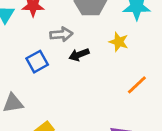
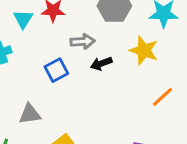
yellow star: (119, 42) -> (144, 50), size x1.4

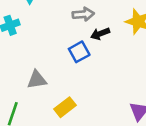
blue square: (56, 70) -> (79, 52), moved

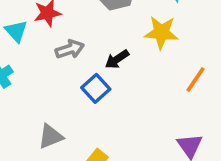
gray arrow: (83, 14) -> (70, 49), moved

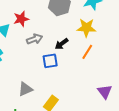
orange line: (196, 80) -> (87, 52), moved
blue square: (96, 88) -> (50, 61), turned 35

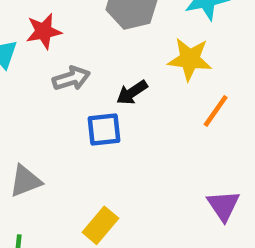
orange line: (87, 52) -> (216, 111), moved
gray triangle: (25, 89) -> (25, 181), moved

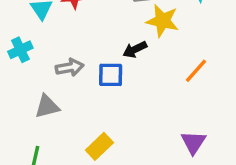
yellow star: (190, 59) -> (162, 21), moved
gray arrow: (71, 78) -> (70, 67), moved

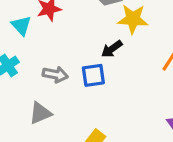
gray arrow: (70, 67) -> (55, 75), turned 30

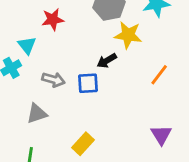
cyan triangle: (21, 26) -> (27, 45), moved

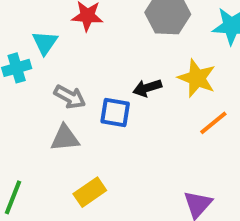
yellow star: (128, 35) -> (197, 78), moved
gray triangle: (37, 114) -> (65, 138), moved

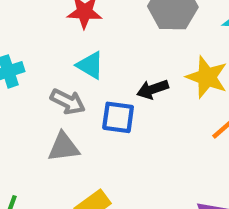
cyan triangle: (45, 43) -> (90, 65), moved, turned -32

